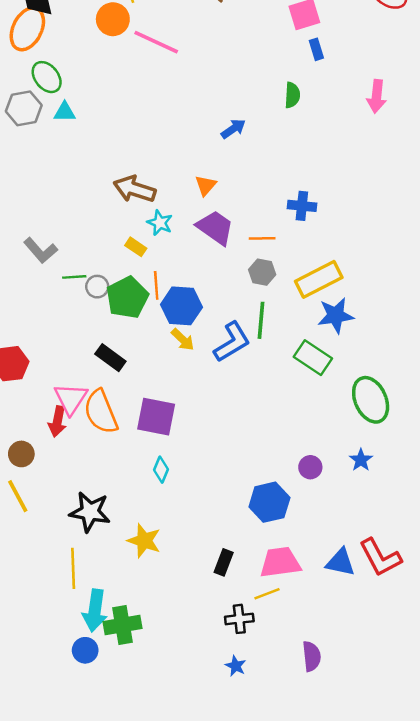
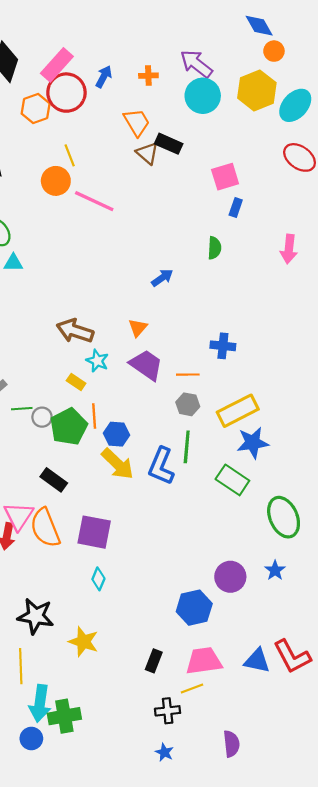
blue rectangle: (316, 49) -> (236, 207), turned 36
blue hexagon: (181, 306) -> (116, 434), size x0.7
yellow arrow: (183, 340) -> (118, 464), size x1.6
blue L-shape: (232, 342) -> (161, 466), turned 144
purple circle: (310, 467) -> (230, 577), size x1.5

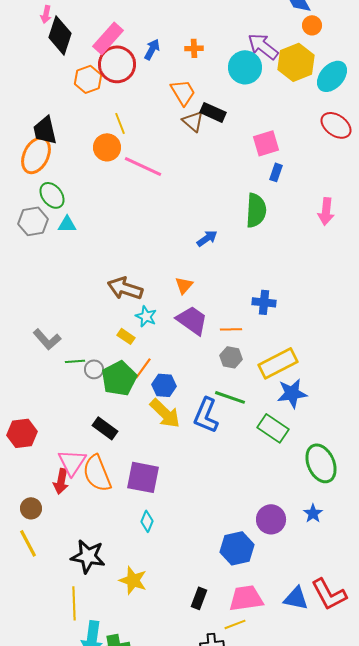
purple arrow: (196, 64) -> (263, 46), moved
green semicircle: (214, 248) -> (256, 210), size x1.6
orange line: (94, 416) -> (143, 368), turned 40
green line: (187, 447) -> (230, 397), turned -76

